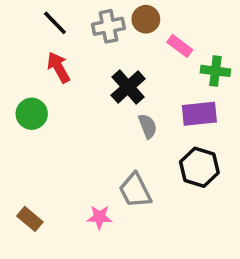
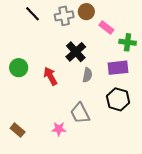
red arrow: (58, 67) -> (50, 76), moved
gray semicircle: (148, 126) -> (87, 75), turned 32

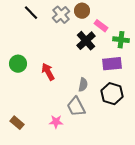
gray cross: (64, 16) -> (61, 15), turned -30
black cross: (76, 52) -> (86, 41), moved
gray semicircle: (87, 75) -> (83, 85), moved

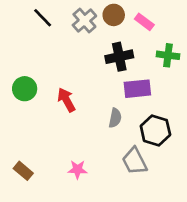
pink rectangle: (101, 26) -> (144, 22), moved
black cross: (86, 41) -> (119, 57), turned 30
purple rectangle: (112, 64) -> (137, 89), moved
gray trapezoid: (76, 107) -> (135, 161), moved

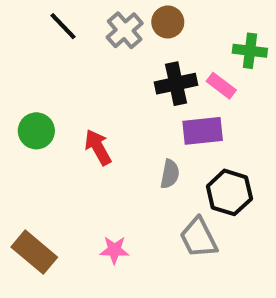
pink rectangle: (144, 22) -> (221, 86), moved
green cross: (168, 55) -> (250, 51), moved
brown rectangle: (23, 171) -> (34, 252), size x1.5

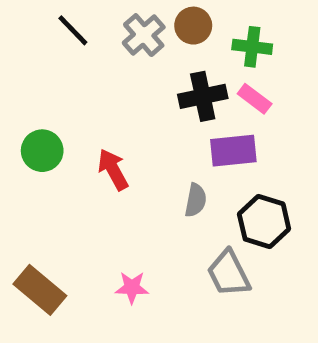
green cross: (250, 51) -> (252, 47), moved

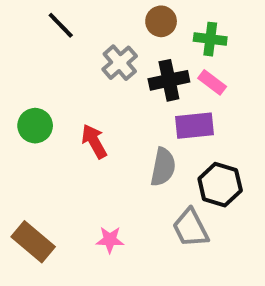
gray cross: (144, 35) -> (120, 63), moved
gray semicircle: (196, 200) -> (163, 167), size x1.4

